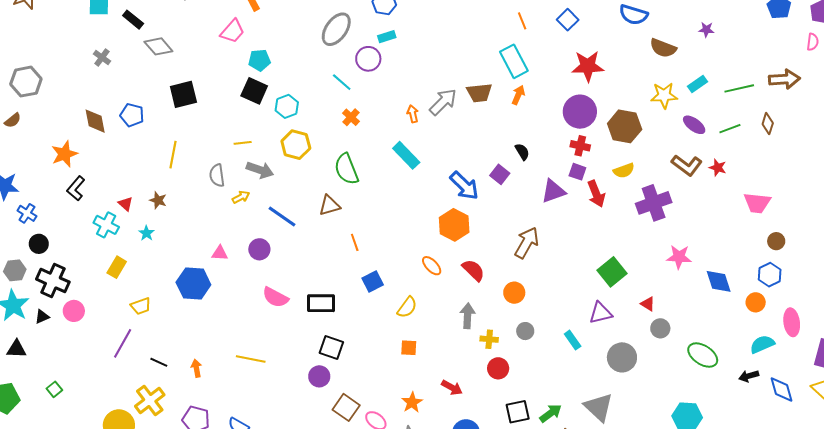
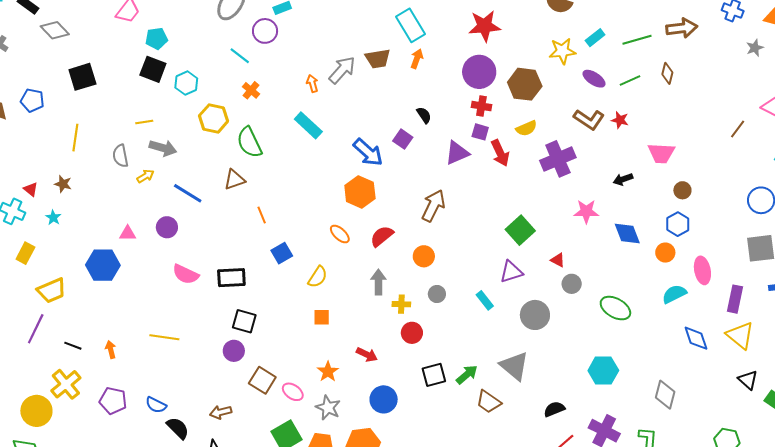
yellow hexagon: (296, 145) -> (214, 118), moved
red semicircle: (473, 270) -> (382, 236), turned -80
yellow trapezoid: (141, 306) -> (52, 291), size x1.4
black arrow: (749, 376) -> (623, 179), moved

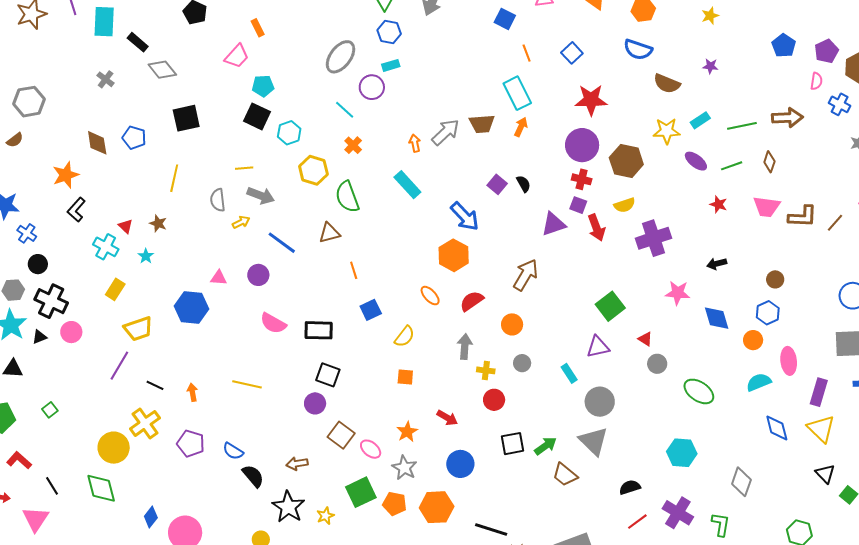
brown L-shape: (589, 119) -> (803, 216), moved, turned -36
purple square: (403, 139) -> (497, 184), moved
pink trapezoid: (661, 153) -> (767, 207), moved
gray circle: (535, 315) -> (600, 402), moved

